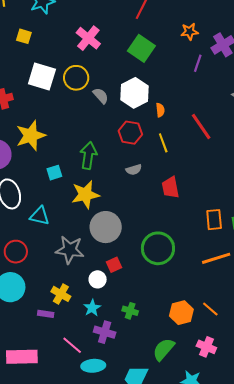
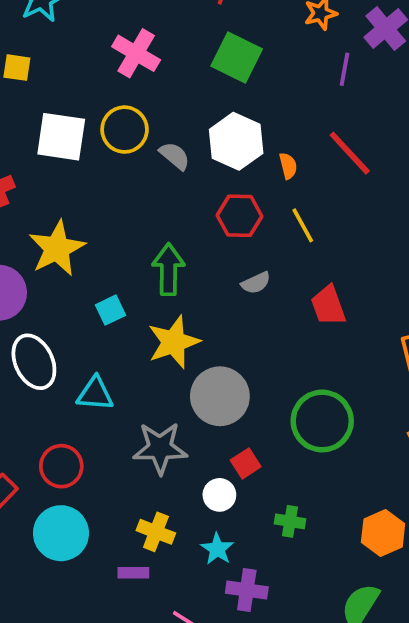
red line: (201, 126) -> (350, 153), moved
green cross: (130, 311) -> (290, 521), moved

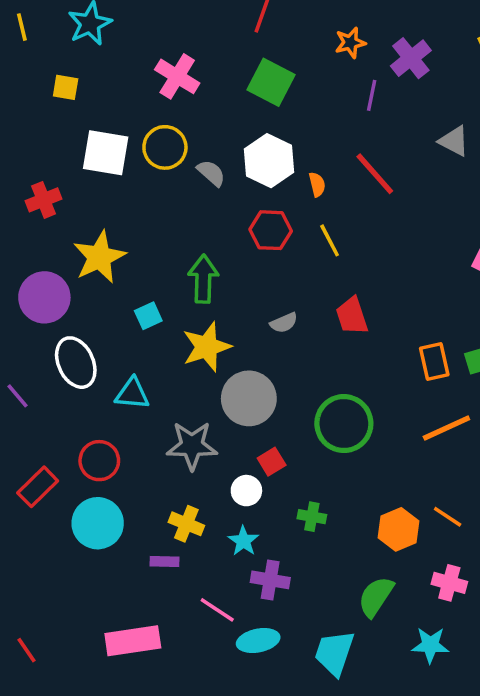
gray semicircle: (256, 283) -> (284, 323), moved

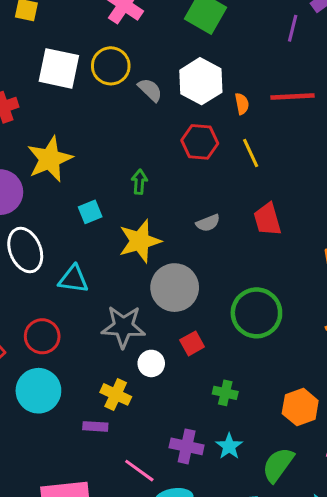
red line: (375, 174) -> (293, 97), turned -54
green arrow: (203, 279) -> (139, 182), size x0.6
white circle: (246, 491) -> (151, 363), moved
cyan star: (243, 541) -> (229, 446), moved

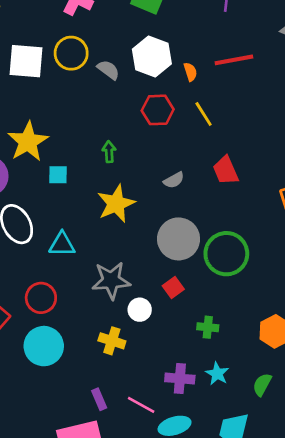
cyan square: (90, 212) -> (58, 175), moved, turned 30
gray circle: (175, 288) -> (179, 239), moved
purple rectangle: (95, 426) -> (99, 399), moved, turned 70
green semicircle: (278, 465) -> (262, 384), size x0.7

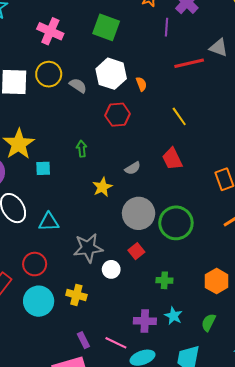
red line: (234, 60) -> (189, 63), moved
yellow line: (204, 114) -> (179, 116), moved
yellow star: (116, 204) -> (102, 187), moved, size x0.7
yellow cross: (112, 341) -> (76, 295), moved

